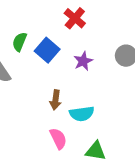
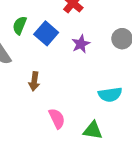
brown arrow: (55, 100) -> (34, 81), moved
cyan semicircle: (82, 114) -> (110, 95), moved

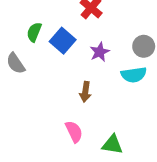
brown arrow: (34, 81) -> (85, 92), moved
cyan semicircle: (110, 95) -> (134, 75), moved

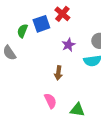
blue square: (63, 41) -> (41, 24), moved, turned 30

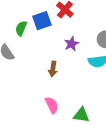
brown arrow: (58, 73) -> (53, 69), moved

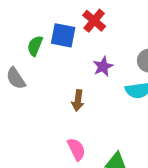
blue square: (42, 21) -> (63, 35), turned 30

